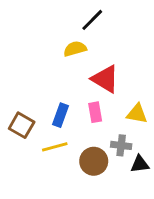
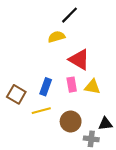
yellow triangle: (137, 114) -> (92, 87), moved
gray cross: (121, 145) -> (91, 139), moved

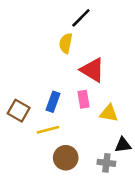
yellow semicircle: (56, 37) -> (66, 43), turned -63
yellow triangle: (92, 87) -> (109, 113), moved
brown circle: (71, 121) -> (66, 158), moved

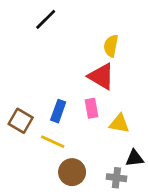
black line: (81, 18) -> (46, 19), moved
yellow semicircle: (66, 43) -> (111, 46), moved
yellow line: (48, 130) -> (53, 142), turned 40

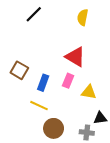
yellow semicircle: (111, 46) -> (83, 17), moved
pink rectangle: (91, 108) -> (68, 81), turned 32
brown square: (21, 121) -> (19, 70), moved

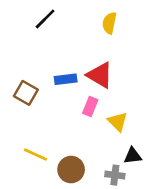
blue rectangle: (43, 83) -> (66, 79), moved, turned 63
yellow triangle: (89, 92) -> (118, 122), turned 35
yellow line: (39, 106) -> (35, 154), moved

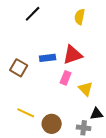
red triangle: (100, 75) -> (73, 55), turned -50

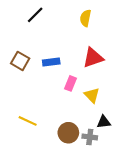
red triangle: (73, 55) -> (93, 58), moved
brown square: (19, 68) -> (20, 61), moved
brown circle: (52, 124) -> (68, 133), moved

